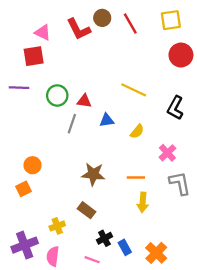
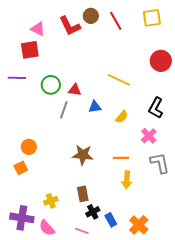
red circle: (181, 55) -> (161, 61), moved
black L-shape: (175, 108) -> (156, 108), moved
brown rectangle: (86, 210) -> (83, 194), moved, turned 42
purple cross: (25, 245) -> (22, 218), turned 30
pink semicircle: (53, 256) -> (47, 228), turned -48

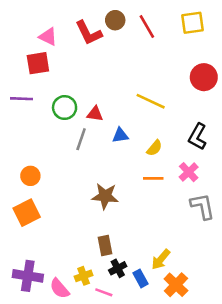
orange circle: (29, 147) -> (30, 176), moved
orange line: (121, 158) -> (153, 178), moved
orange square: (21, 168) -> (27, 213), size x1.5
yellow arrow: (127, 180) -> (161, 259), moved, turned 36
yellow cross: (51, 201) -> (84, 276), moved

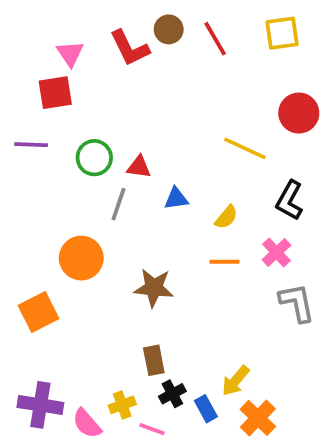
pink triangle: (48, 37) -> (70, 54), turned 30
yellow line: (151, 101) -> (245, 148), moved
orange circle: (30, 176) -> (81, 258), moved, size x1.5

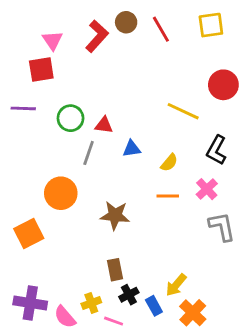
red L-shape: (130, 48) -> (97, 36), turned -112

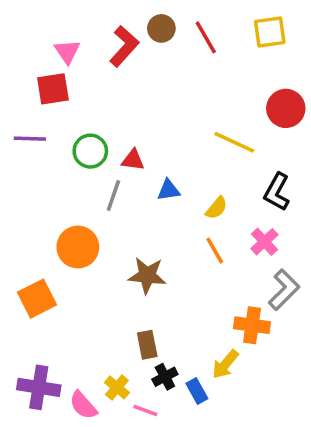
orange line: (168, 196) -> (215, 251), turned 60
gray L-shape: (222, 227) -> (284, 290), turned 56
yellow cross: (91, 303) -> (117, 387), turned -30
orange cross: (193, 313) -> (252, 325), moved, turned -36

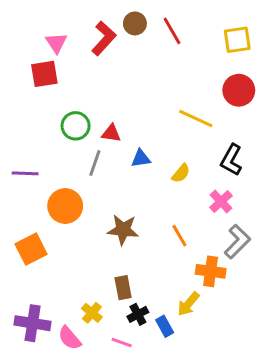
yellow square: (270, 32) -> (237, 40), moved
purple line: (30, 139) -> (25, 173), moved
orange line: (215, 251) -> (179, 236), moved
yellow cross: (117, 387) -> (92, 313), moved

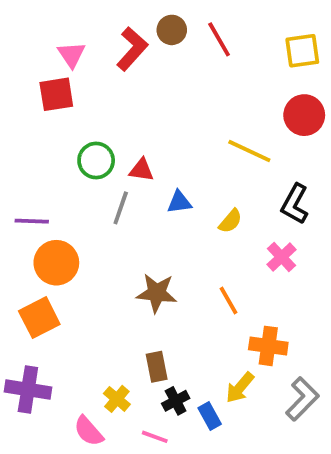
orange circle: (65, 206) -> (56, 263), moved
gray L-shape: (237, 242) -> (302, 399), moved
purple cross: (33, 323) -> (28, 389), moved

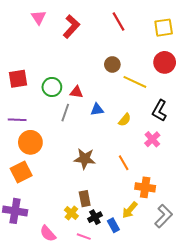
brown circle: (172, 30) -> (112, 64), moved
pink triangle: (71, 55) -> (39, 17), moved
red square: (56, 94) -> (18, 79), moved
yellow cross: (117, 399) -> (71, 213), moved

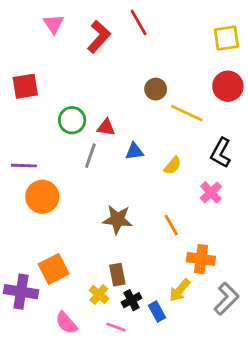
red line: (119, 21) -> (139, 22), moved
red square: (18, 79) -> (25, 86), moved
orange square: (21, 172) -> (54, 269), moved

